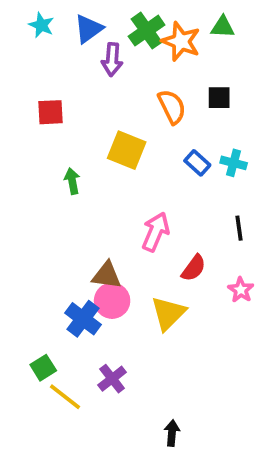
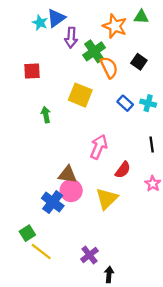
cyan star: (41, 25) -> (40, 23), moved
green cross: (147, 31) -> (94, 51), moved
black square: (219, 98) -> (139, 62), turned 35
purple cross: (112, 379) -> (89, 255), moved

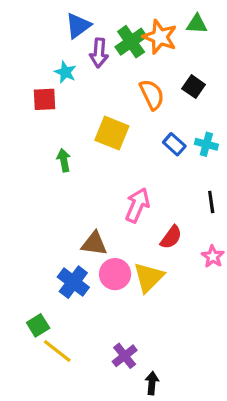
cyan star: (40, 23) -> (65, 72), moved
green cross: (94, 51) -> (131, 42), moved
pink circle: (71, 191) -> (115, 274), moved

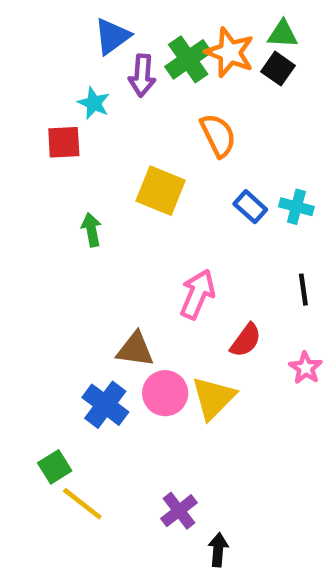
black square: (194, 87) -> (278, 69), moved

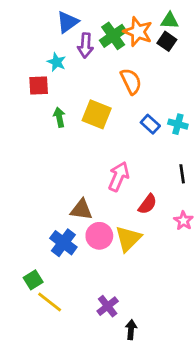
green arrow: (91, 230) -> (59, 117), moved

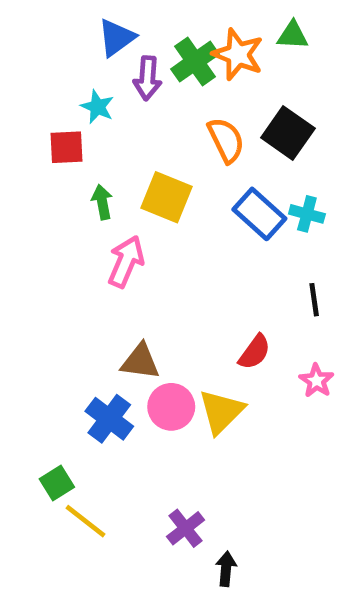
black square: (167, 41) -> (288, 133), moved, size x1.5
blue rectangle: (150, 124) -> (259, 214), size x1.5
pink arrow: (119, 177) -> (126, 262), moved

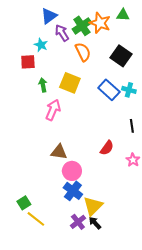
purple arrow: (147, 78) -> (62, 33), turned 144
orange semicircle: (226, 140) -> (83, 52), moved
yellow triangle: (221, 412) -> (93, 206), moved
blue cross: (109, 419) -> (73, 191), moved
black arrow: (226, 569) -> (95, 223), moved, turned -48

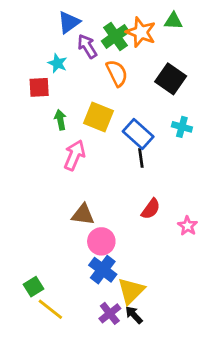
blue rectangle: (109, 90) -> (138, 134), moved
black line: (132, 126) -> (141, 158), moved

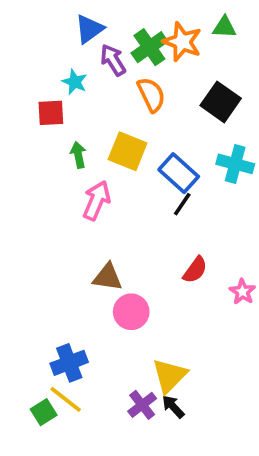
cyan cross: (182, 127) -> (235, 164), size x1.4
black line: (141, 158) -> (182, 204), turned 42
blue cross: (103, 270) -> (69, 363), moved, turned 32
green square: (33, 287) -> (44, 412), moved

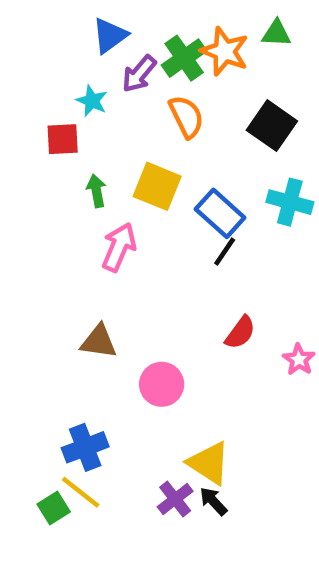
purple arrow: (113, 60) -> (139, 74), turned -108
brown triangle: (107, 277) -> (99, 342), moved
yellow triangle: (170, 376) -> (209, 463), turned -42

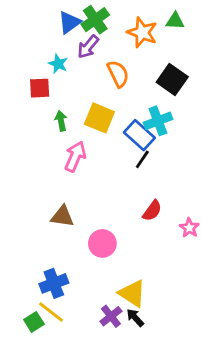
green cross: (184, 58) -> (95, 20), moved
cyan cross: (290, 202) -> (158, 121), moved, turned -36

